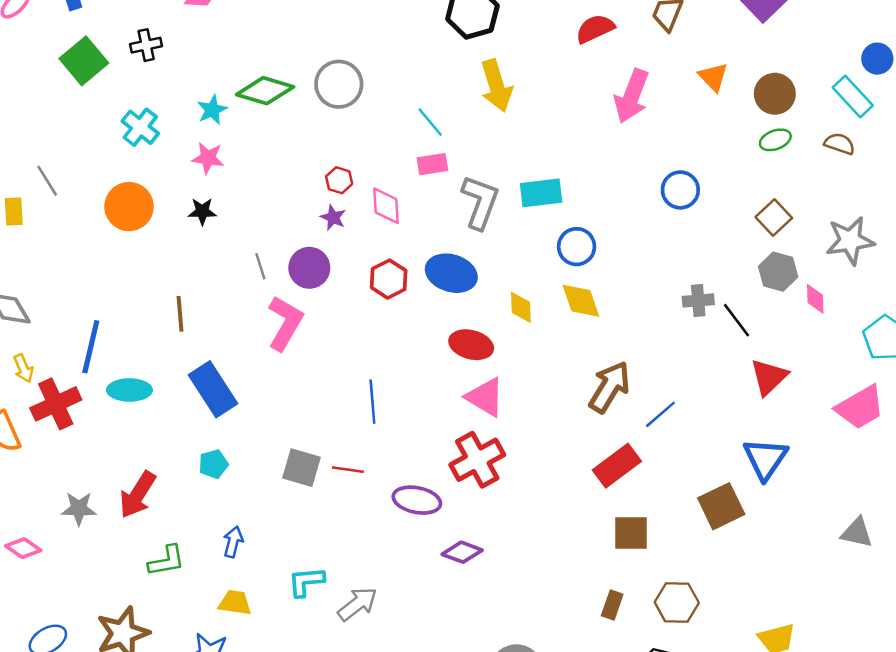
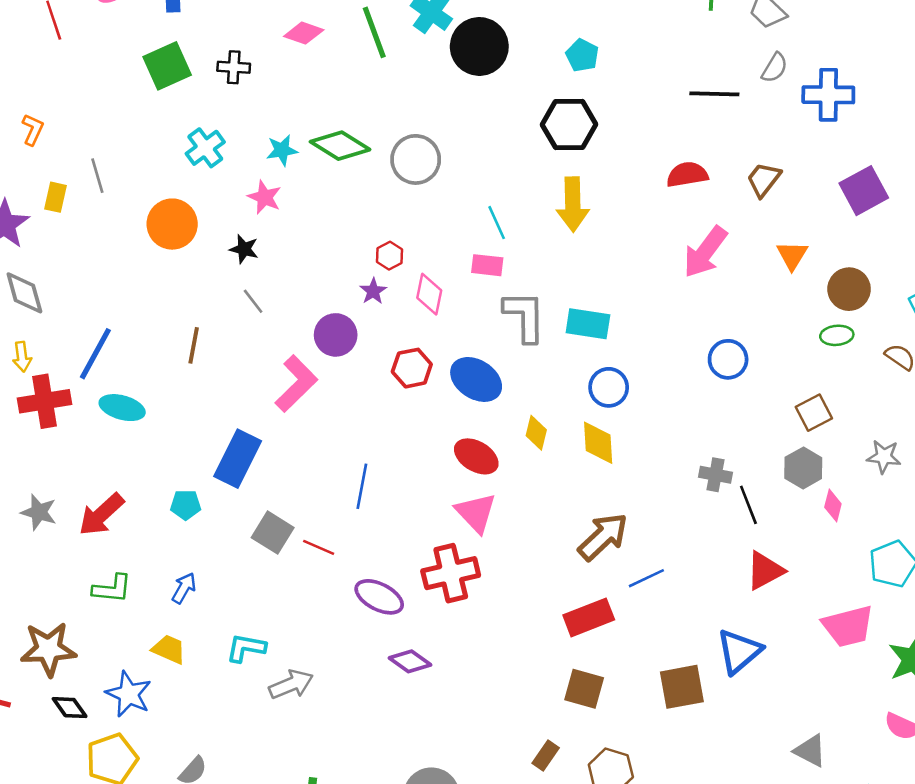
gray L-shape: (480, 202) -> (525, 316), turned -36
gray star: (850, 241) -> (884, 457), size x0.7
gray line: (260, 266) -> (253, 301), moved, turned -35
blue rectangle: (213, 389) -> (238, 459), moved, turned 44

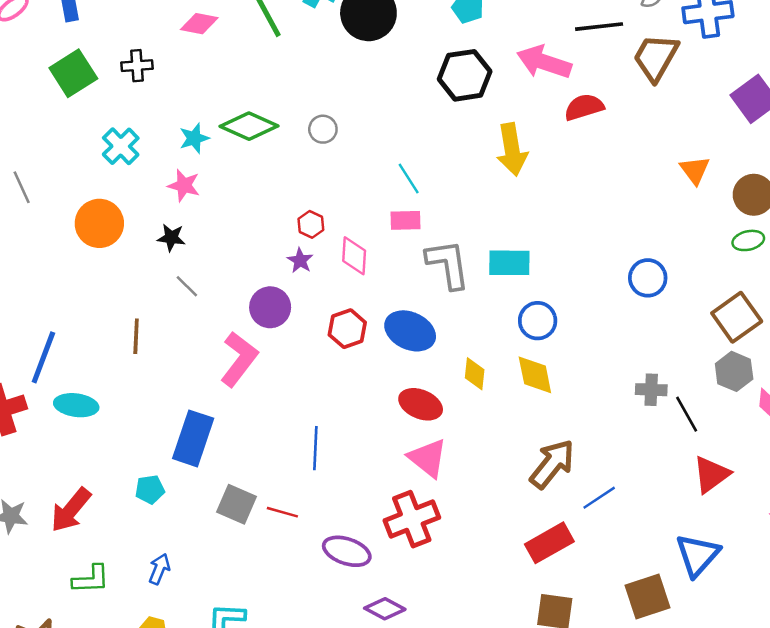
gray circle: (416, 159) -> (323, 129), size x0.6
brown trapezoid: (764, 179) -> (656, 57), moved, size x1.4
yellow arrow: (573, 204) -> (512, 150), moved
pink arrow: (705, 252) -> (544, 62), moved, turned 80
brown square: (814, 413) -> (737, 317), size x1.4

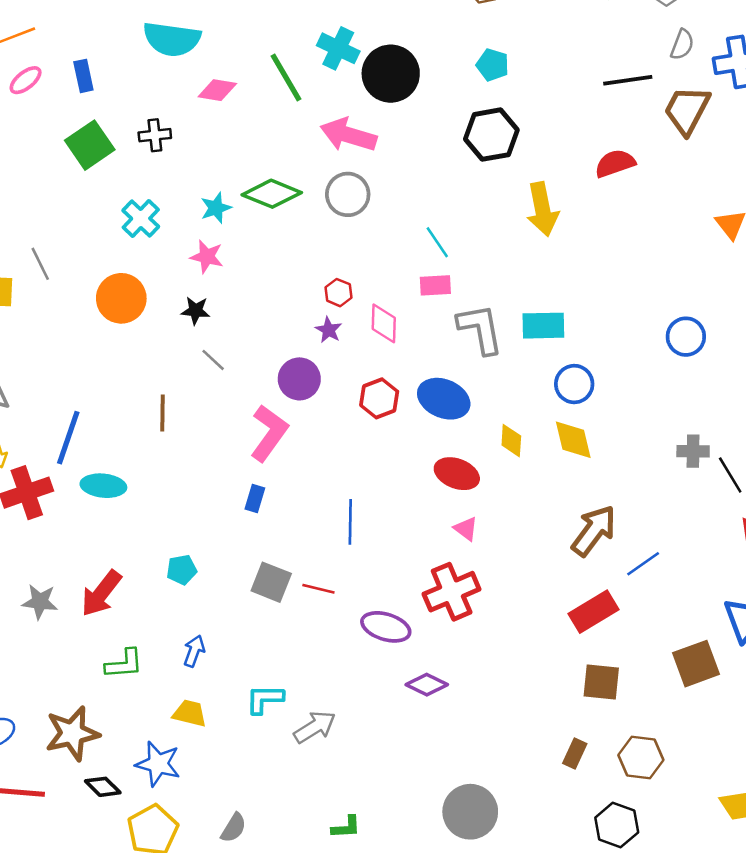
pink arrow: (544, 62) -> (348, 135), moved
gray circle: (323, 129) -> (348, 194), size x1.5
blue rectangle: (193, 438) -> (255, 499), moved, size x0.5
pink triangle: (428, 458) -> (466, 529), size x0.6

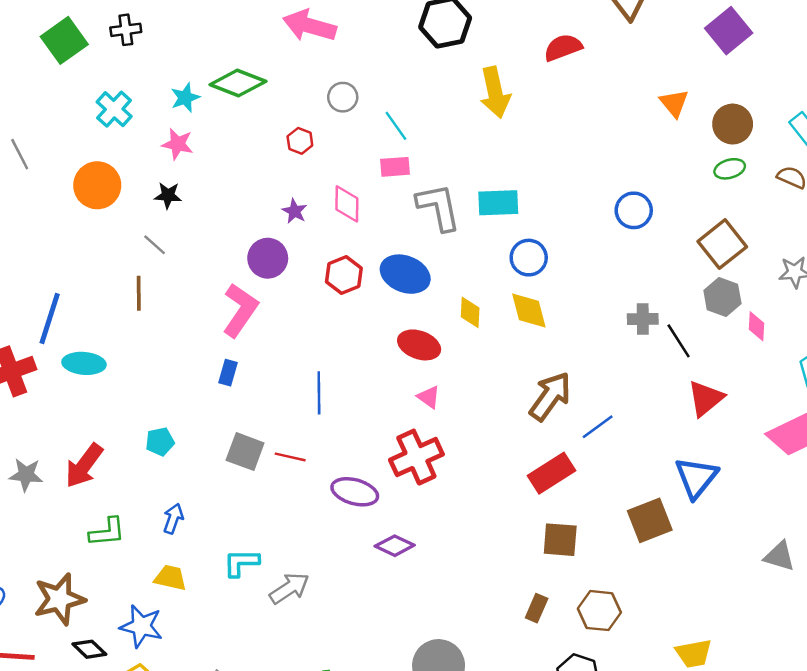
gray circle: (348, 194) -> (343, 97), moved, size x0.7
red hexagon: (338, 293) -> (300, 141), moved
gray line: (213, 360) -> (155, 245), moved

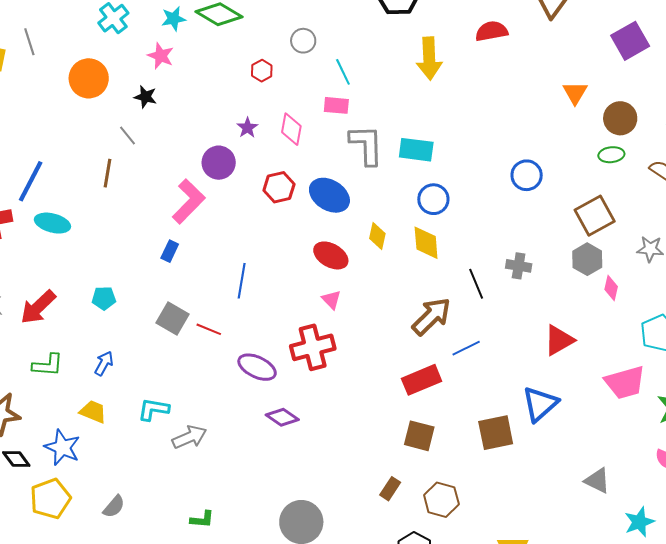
black line: (679, 341) -> (476, 284), moved

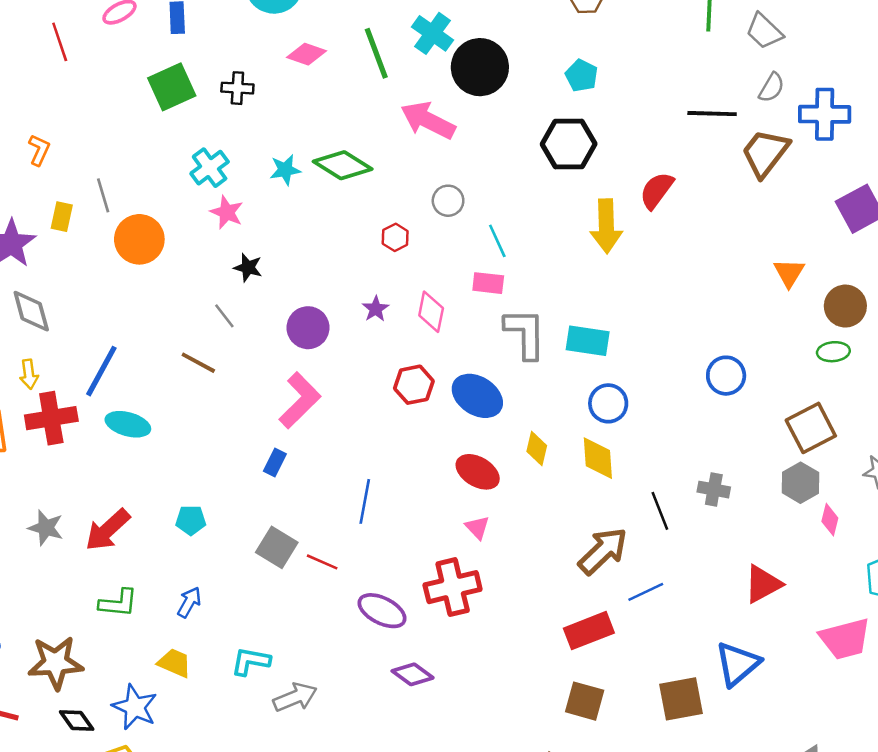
red semicircle: (492, 31) -> (657, 190), moved, turned -44
pink star: (161, 56) -> (227, 212), moved
orange circle: (89, 78) -> (139, 239), moved
purple circle: (219, 163) -> (308, 328), moved
brown line: (107, 173) -> (198, 363), turned -72

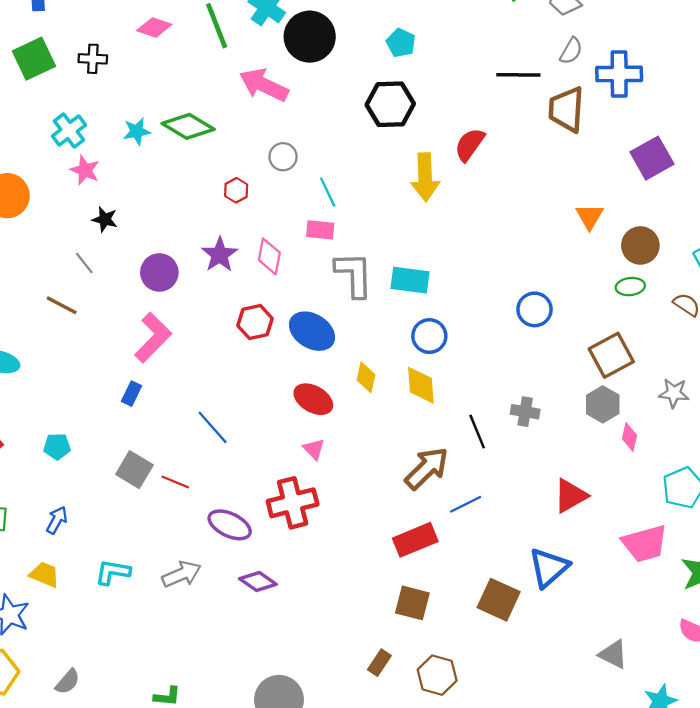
brown trapezoid: (765, 153) -> (566, 109), turned -33
purple star: (376, 309) -> (220, 255), size x1.5
blue line: (365, 501) -> (213, 427), turned -51
gray arrow: (295, 697) -> (182, 574), moved
brown square: (681, 699) -> (499, 600), turned 36

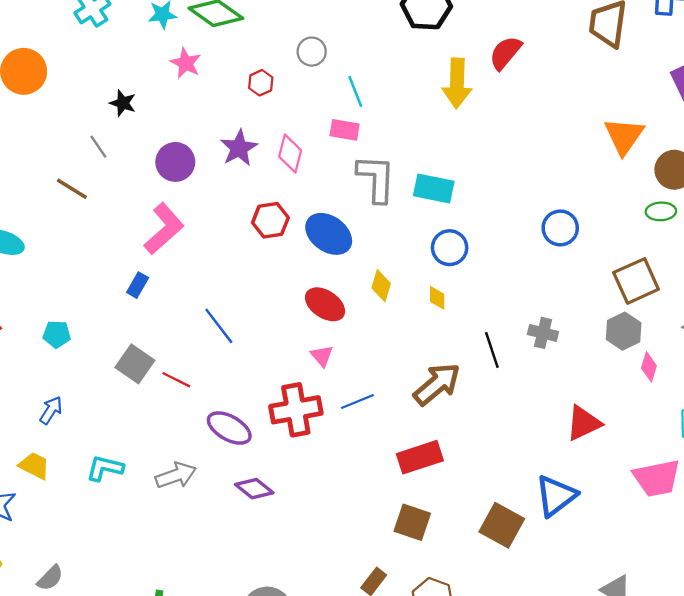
pink star: (85, 170) -> (186, 63), moved
orange triangle: (590, 216) -> (624, 136), size x1.4
yellow diamond: (421, 385) -> (437, 298), size x0.6
blue line: (466, 504) -> (357, 402), moved

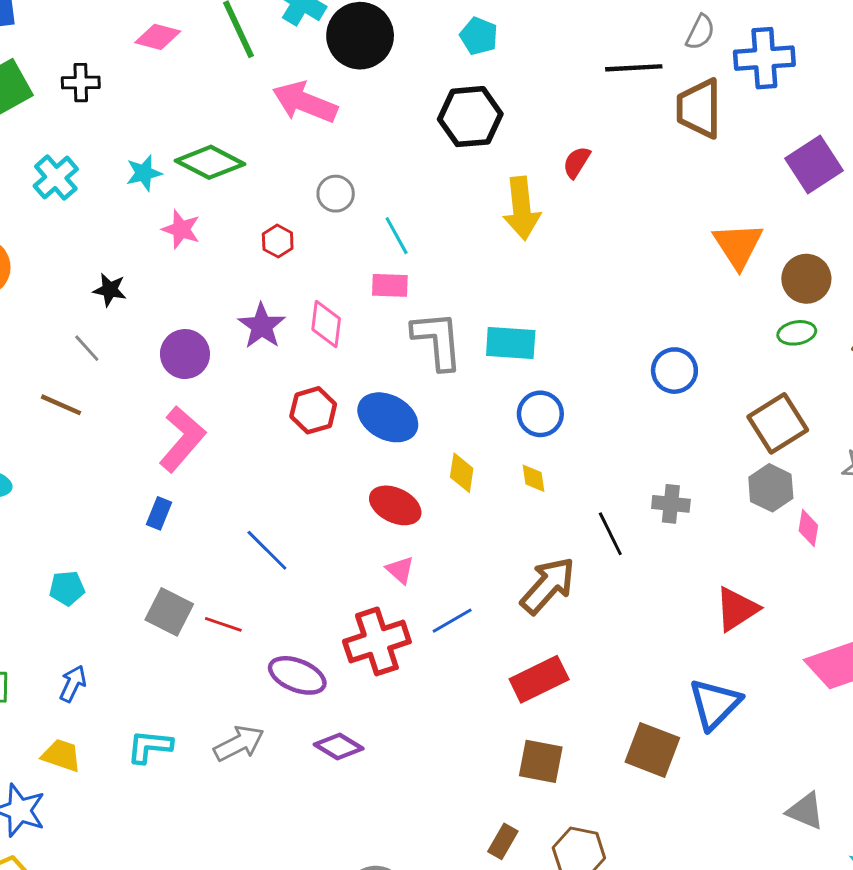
red semicircle: (505, 53) -> (577, 162), size x0.7

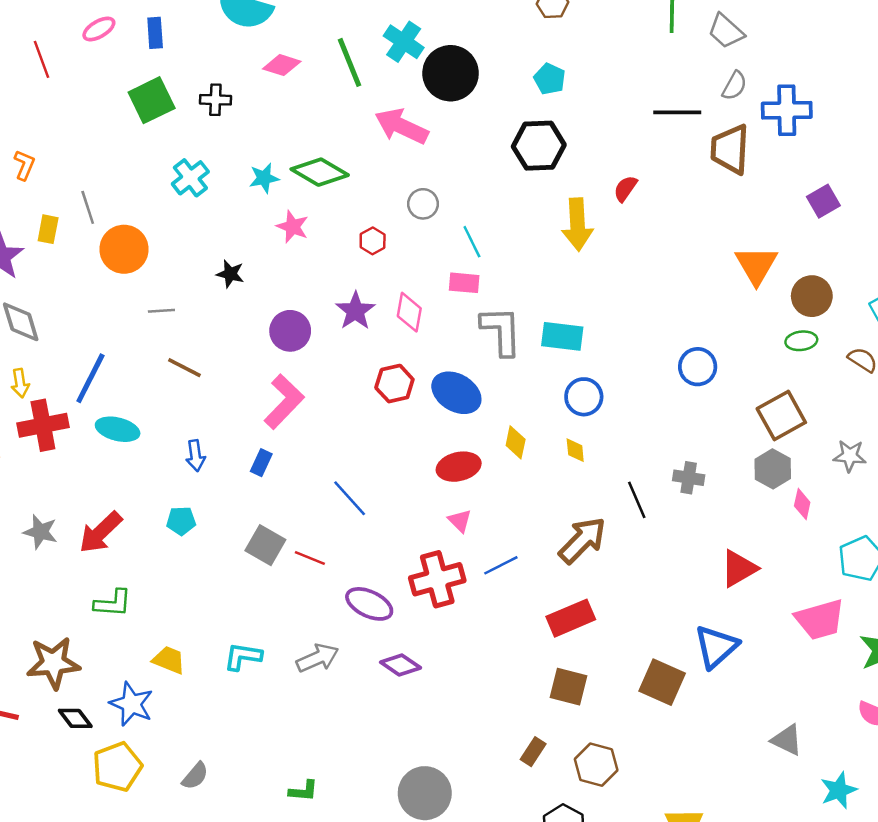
purple square: (814, 164) -> (823, 201), size x0.7
gray line: (87, 348) -> (161, 311), moved, turned -55
red ellipse: (395, 505) -> (459, 467), turned -42
blue arrow: (73, 684) -> (195, 456), moved, turned 144

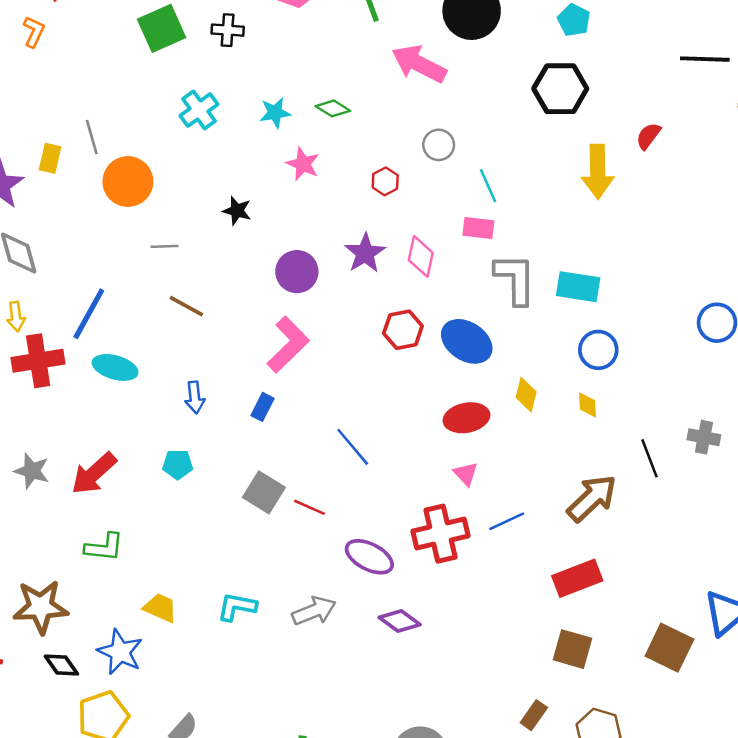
orange L-shape: (24, 165) -> (34, 32), moved
green diamond: (320, 172) -> (333, 108), size x0.6

